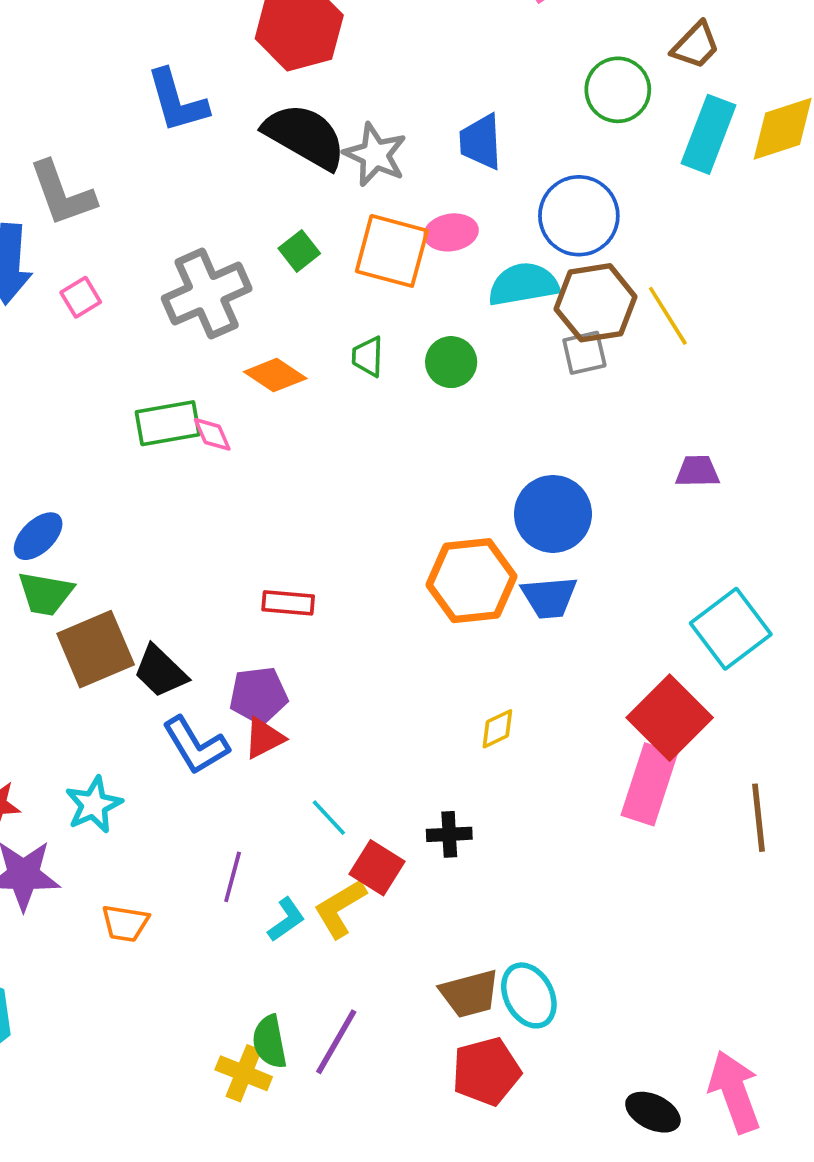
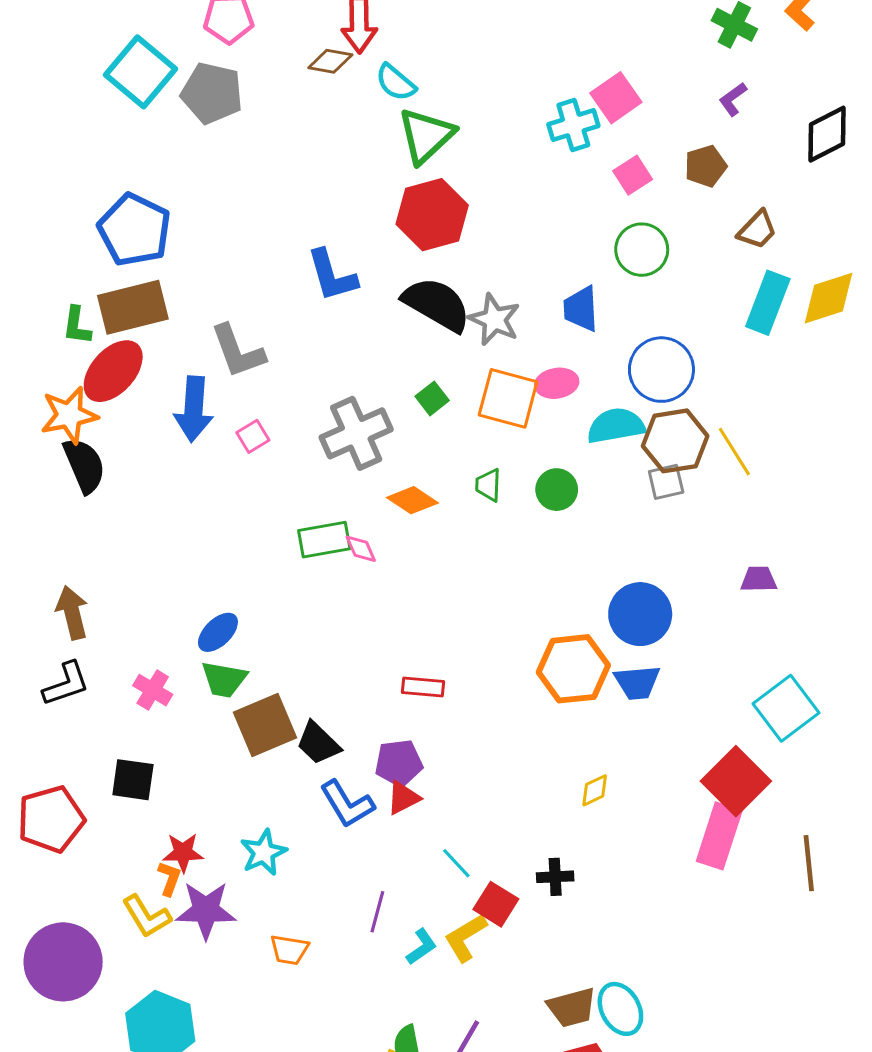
green circle: (618, 90) -> (642, 250), moved

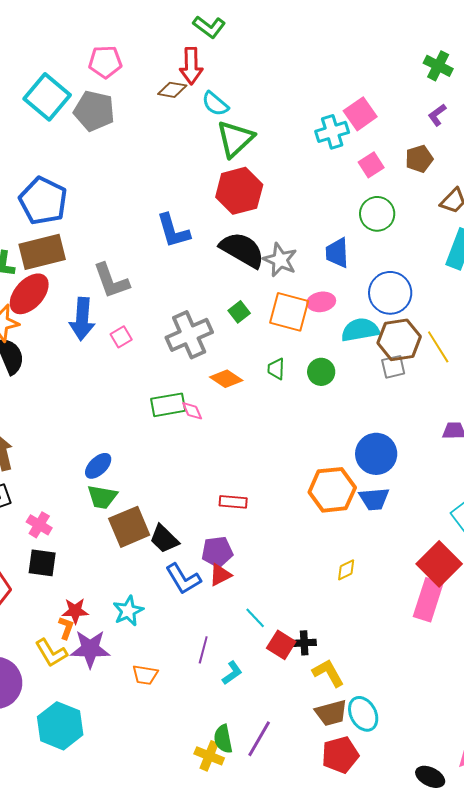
pink cross: (153, 690) -> (39, 525), moved
black cross: (555, 877) -> (304, 643), moved
yellow L-shape: (466, 938) -> (328, 673), moved, turned 92

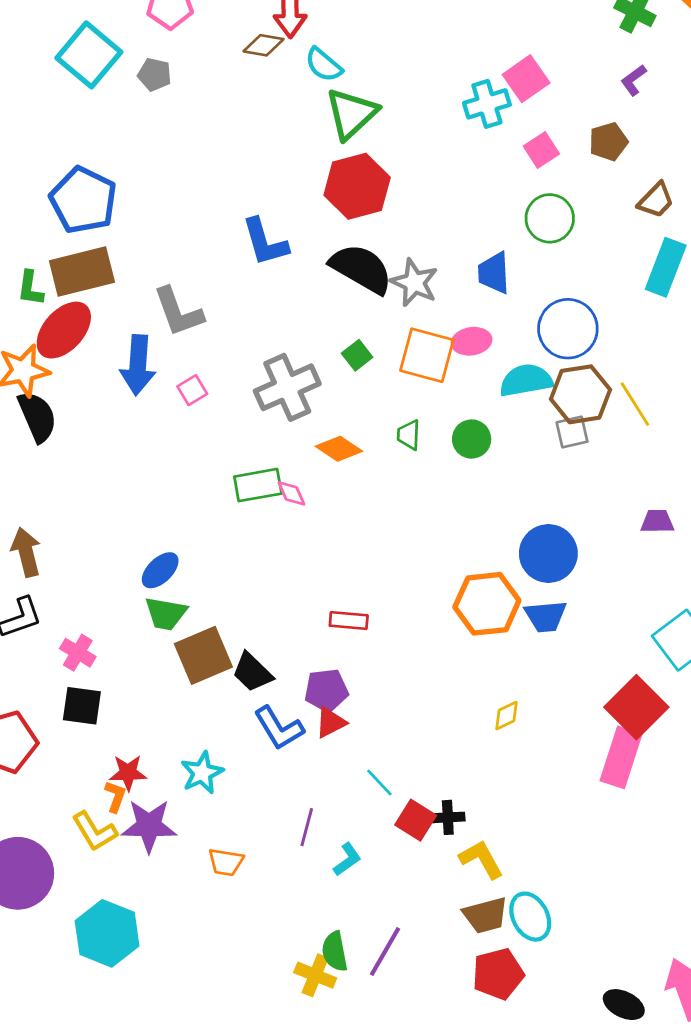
gray pentagon: (94, 111) -> (155, 75), size x0.6

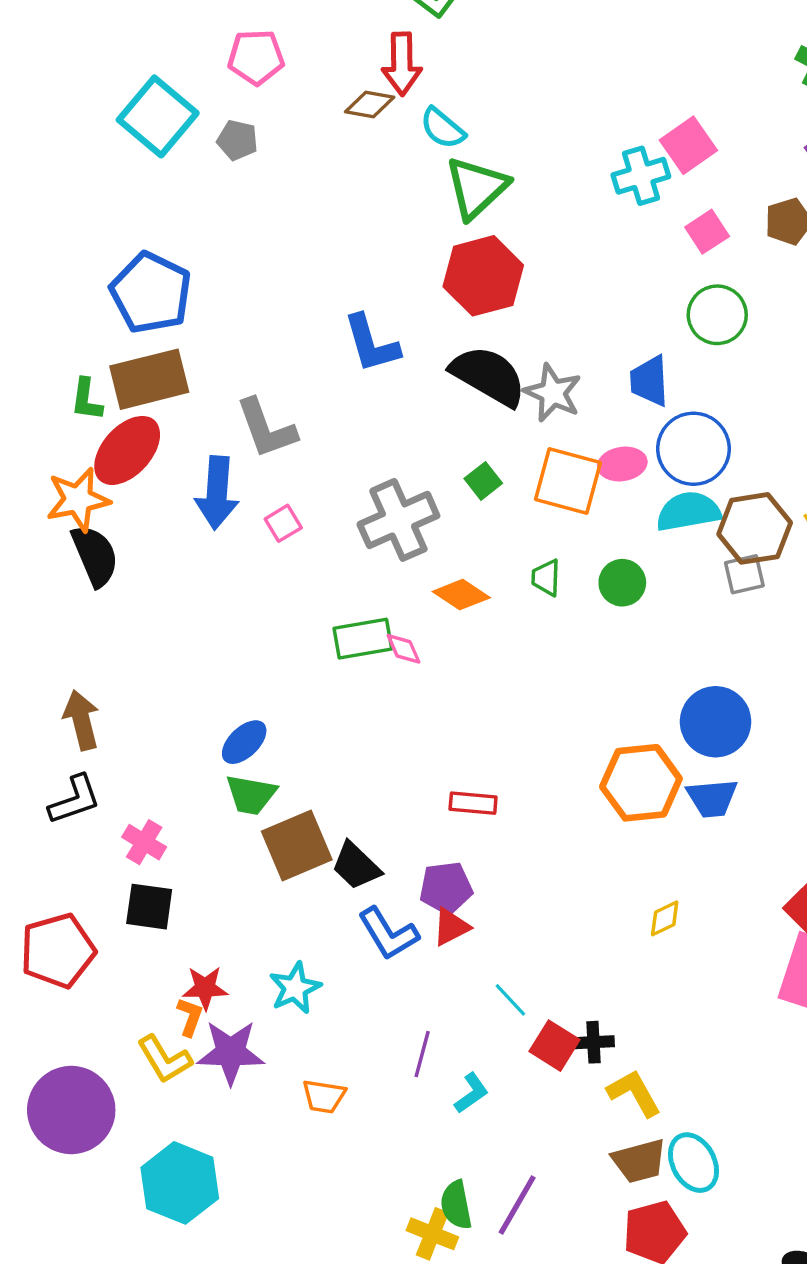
blue circle: (568, 329) -> (693, 449), moved

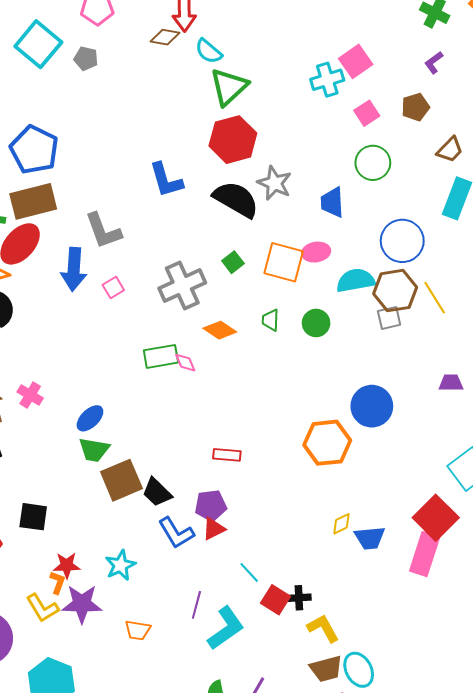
gray star: (553, 393) -> (274, 183), moved
blue circle: (693, 449) -> (402, 241), moved
blue trapezoid: (712, 798) -> (370, 538), moved
pink cross: (144, 842) -> (30, 395), moved
cyan L-shape: (471, 1093) -> (226, 628), size x1.8

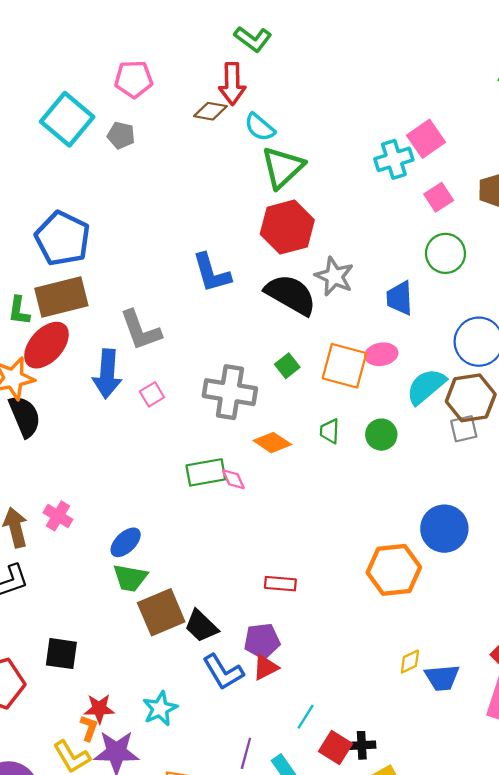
cyan semicircle: (356, 280) -> (426, 386), turned -30
gray cross: (182, 286) -> (230, 392), turned 33
cyan line: (249, 572) -> (306, 717), turned 75

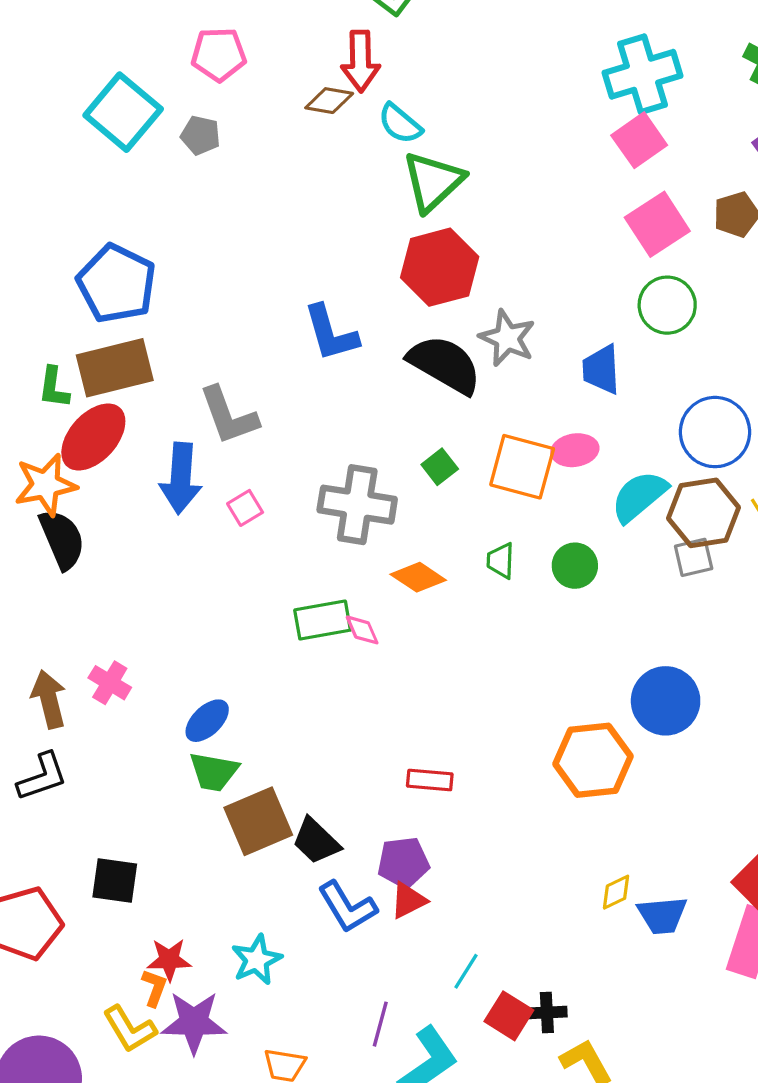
cyan cross: (394, 159) -> (642, 74), moved, size x1.4
pink square: (439, 197) -> (657, 224), size x1.5

